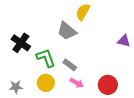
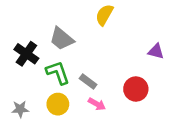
gray trapezoid: (67, 31) -> (62, 39), moved
red circle: (108, 85) -> (136, 89), moved

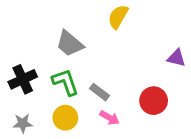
black cross: (26, 54) -> (23, 79), moved, turned 30

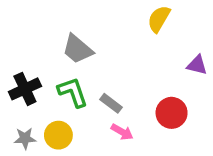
yellow semicircle: (118, 17) -> (159, 19), moved
yellow circle: (65, 118) -> (58, 135), moved

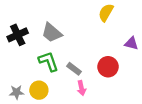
black cross: (25, 89) -> (18, 35), moved
red circle: (172, 113) -> (108, 67), moved
pink arrow: (122, 132) -> (81, 88), turned 48

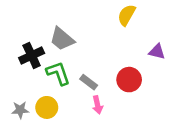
black cross: (18, 35) -> (32, 56), moved

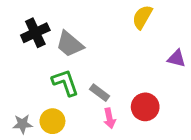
black cross: (32, 56) -> (35, 33), moved
red circle: (129, 80) -> (145, 107), moved

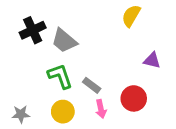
purple triangle: (177, 58) -> (152, 60), moved
yellow circle: (52, 121) -> (63, 112), moved

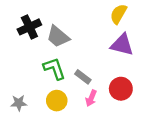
purple triangle: (152, 60) -> (122, 45), moved, size x1.5
pink arrow: (101, 109) -> (91, 98), turned 35

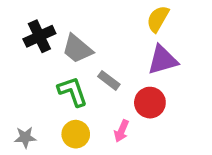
purple triangle: (122, 45) -> (163, 60), turned -30
gray rectangle: (83, 77) -> (109, 80), moved
red circle: (121, 89) -> (150, 103), moved

